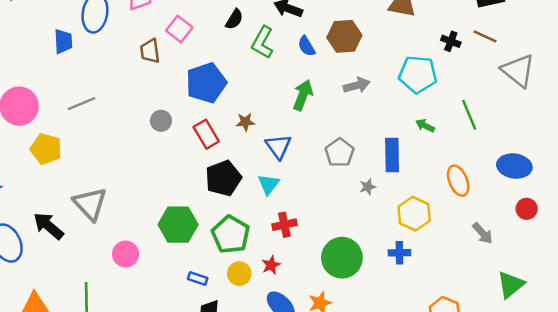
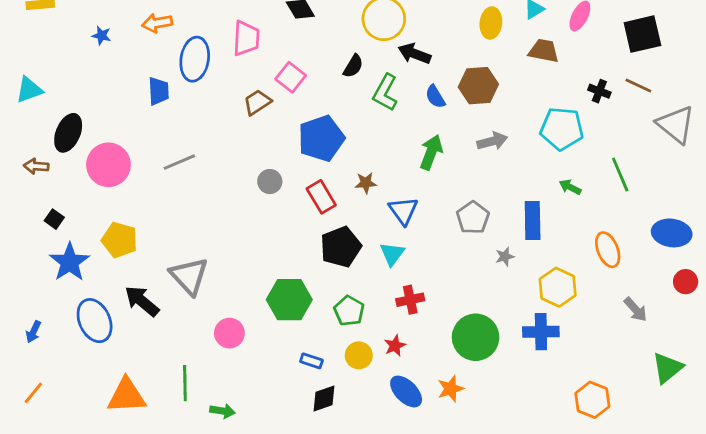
brown trapezoid: (150, 51) -> (257, 102), turned 65
yellow pentagon: (46, 149) -> (120, 240), moved
green pentagon: (231, 234) -> (349, 311), size x0.7
blue cross: (399, 253) -> (541, 332), size x1.4

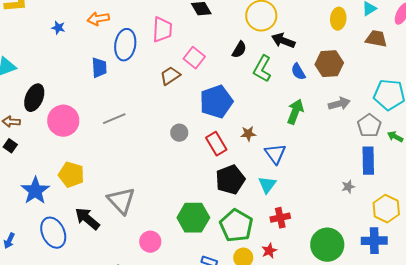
gray pentagon: (473, 218) -> (369, 126), moved
black square: (54, 219) -> (10, 146), moved
green pentagon: (349, 311) -> (236, 226), size x1.5

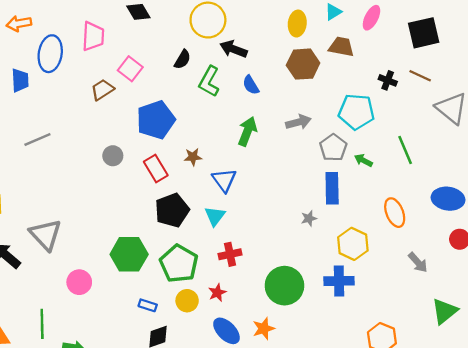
brown hexagon: (329, 64) -> (303, 64), moved

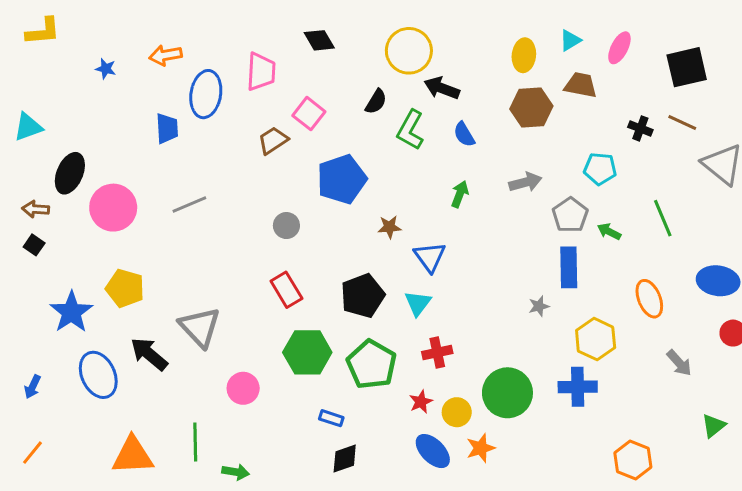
cyan pentagon: (356, 112) -> (600, 169), size x0.7
green arrow: (247, 131) -> (460, 194), size x0.7
red rectangle: (156, 168) -> (286, 290), moved
yellow circle: (187, 301) -> (457, 412), moved
green triangle: (445, 311) -> (714, 426), size x0.7

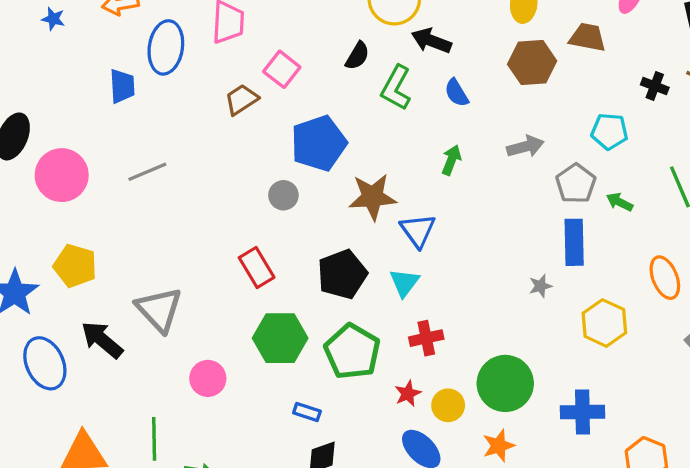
gray circle: (286, 226) -> (283, 195), moved
brown star: (389, 227) -> (373, 197), size x1.8
blue cross: (578, 387) -> (583, 412), moved
orange star: (481, 448) -> (499, 446), moved

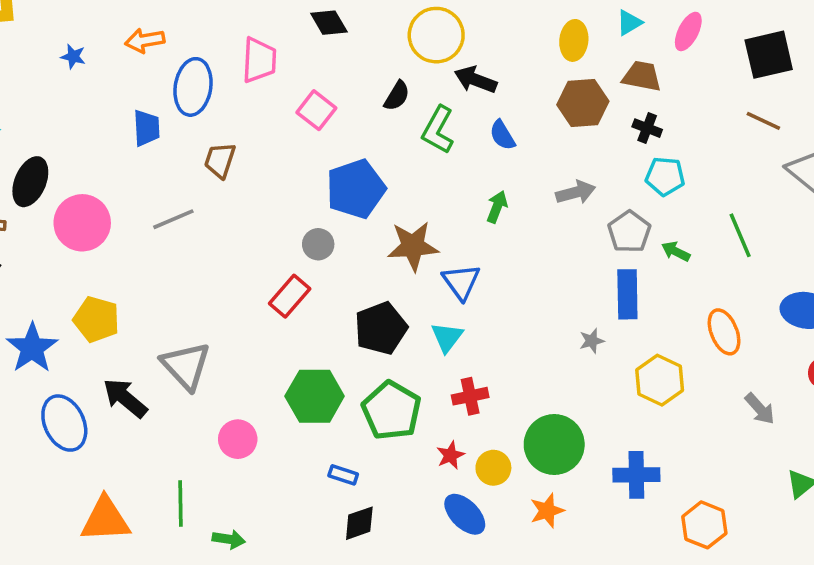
black cross: (655, 86) -> (647, 128), moved
brown trapezoid: (241, 99) -> (220, 160), moved, turned -39
red rectangle: (257, 268) -> (290, 296), moved, turned 72

